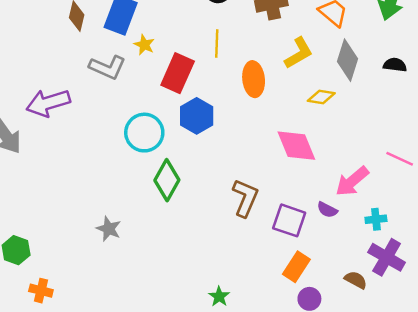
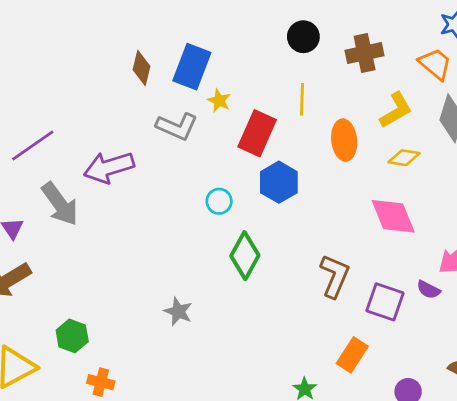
yellow diamond: (321, 97) -> (404, 158), moved
cyan circle: (144, 133) -> (219, 201), size x0.6
orange rectangle: (296, 267) -> (352, 355), moved

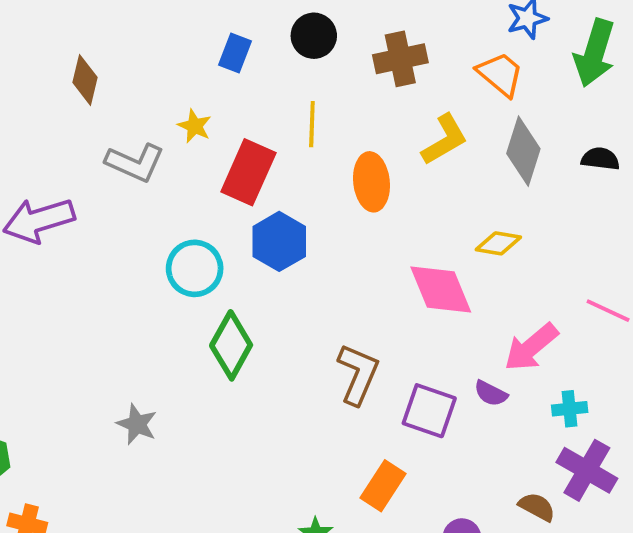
blue rectangle: (192, 67) -> (235, 53), moved, size x0.6
yellow diamond: (404, 158) -> (498, 243), moved
cyan circle: (219, 201) -> (195, 268), size x1.5

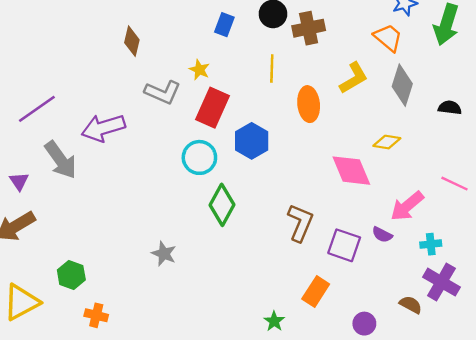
brown cross: (400, 59) -> (309, 28), moved
black semicircle: (600, 159) -> (450, 108), moved
red rectangle: (248, 172) -> (212, 108), moved

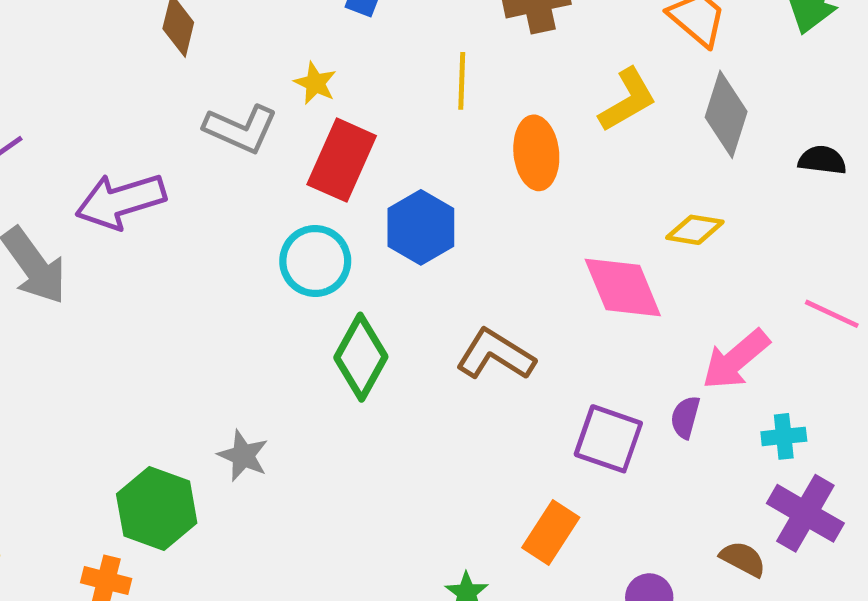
brown L-shape: (300, 223) -> (495, 355), moved, turned -81
purple semicircle: (382, 235) -> (685, 417), turned 78
green hexagon: (71, 275) -> (157, 508), moved, size x1.4

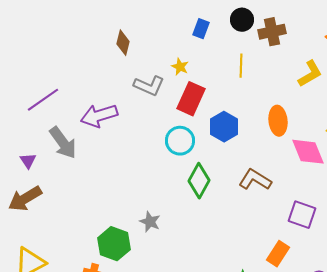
orange ellipse: (536, 153) -> (278, 121), moved

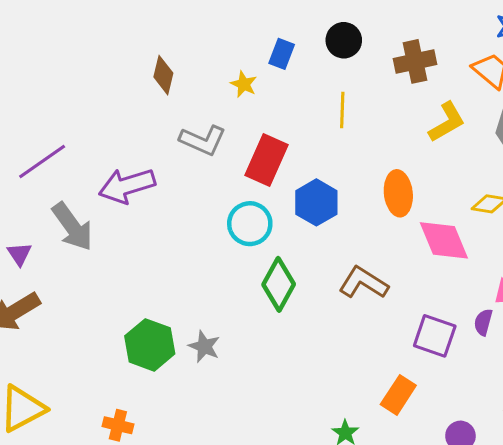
brown cross: (272, 32) -> (415, 61), moved
yellow star: (180, 67) -> (244, 84), moved
green hexagon: (114, 244) -> (150, 345), moved

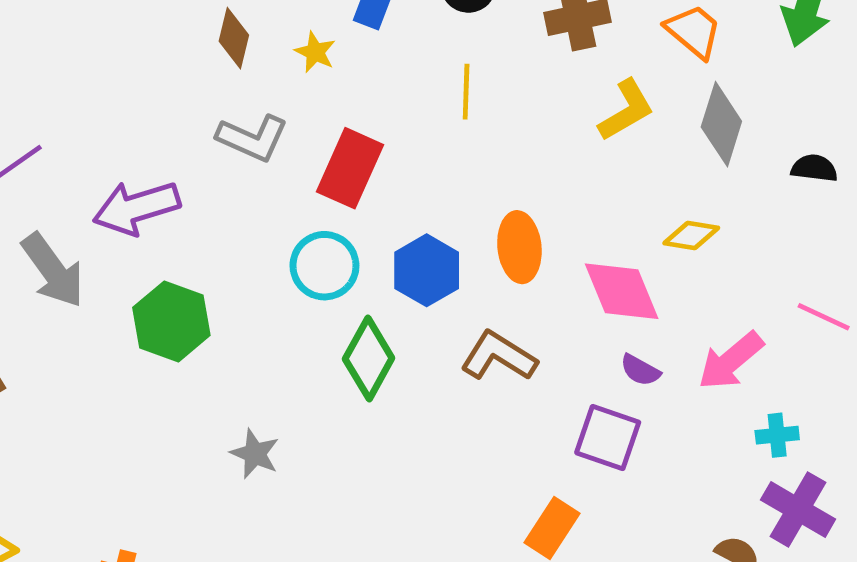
brown diamond: (163, 75) -> (234, 38), moved
orange ellipse: (398, 193) -> (519, 247), moved
blue hexagon: (316, 202) -> (427, 270), moved
purple semicircle: (483, 322) -> (640, 370), moved, turned -76
green hexagon: (150, 345) -> (171, 321), moved

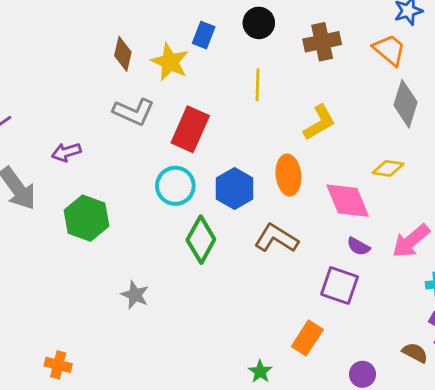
yellow star: (315, 52) -> (170, 62), size x1.6
yellow L-shape: (626, 110) -> (319, 123), moved
purple arrow: (136, 208) -> (66, 152), size x0.6

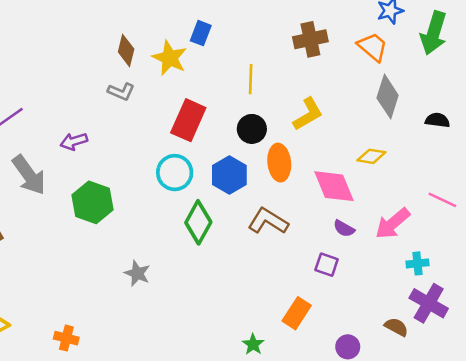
black circle: (259, 23) -> (252, 129), moved
gray L-shape: (134, 112) -> (121, 92), moved, size x0.7
purple square: (340, 285) -> (327, 265), size x0.7

